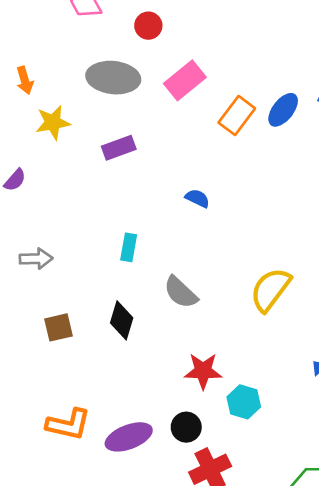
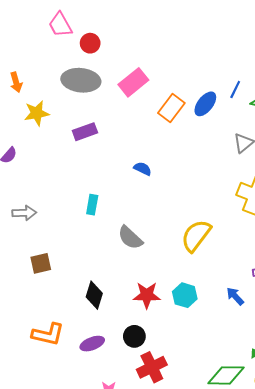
red circle: (148, 26) -> (90, 43), moved
black diamond: (122, 320) -> (94, 295), moved
cyan hexagon: (244, 402) -> (185, 295), moved
purple ellipse: (129, 437) -> (92, 344), size x0.7

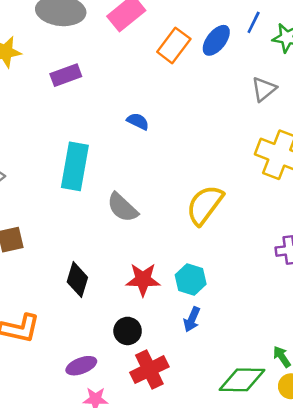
cyan rectangle: (92, 205) -> (75, 166), size x1.8
blue arrow: (235, 296) -> (192, 319), moved, turned -114
purple ellipse: (92, 344) -> (81, 366), moved

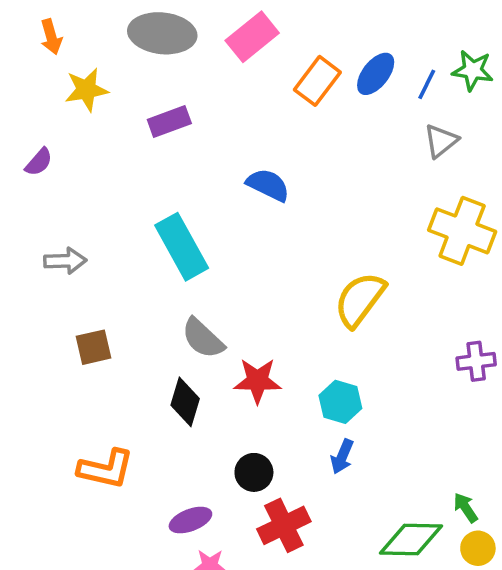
blue line: (254, 22) -> (427, 84), moved
blue semicircle: (138, 121) -> (268, 185), size x1.4
cyan rectangle: (75, 166) -> (182, 247), turned -39
gray semicircle: (122, 208) -> (203, 338), moved
red star: (143, 280) -> (257, 381), moved

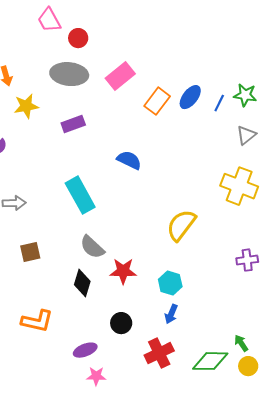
gray triangle: (441, 141) -> (246, 135), moved
red cross: (284, 525) -> (159, 353), moved

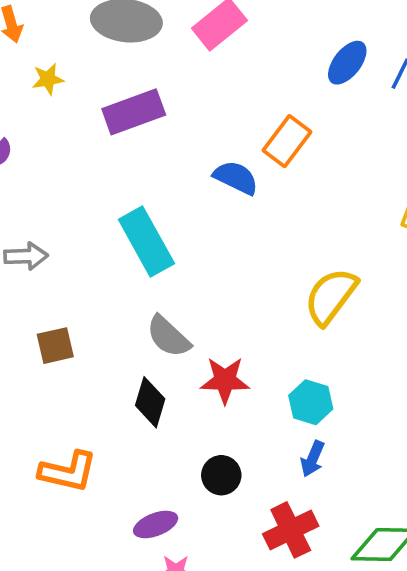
orange rectangle: (157, 101) -> (287, 141), moved
yellow star: (26, 106) -> (48, 79), size x0.7
purple rectangle: (73, 124) -> (134, 112), size x1.4

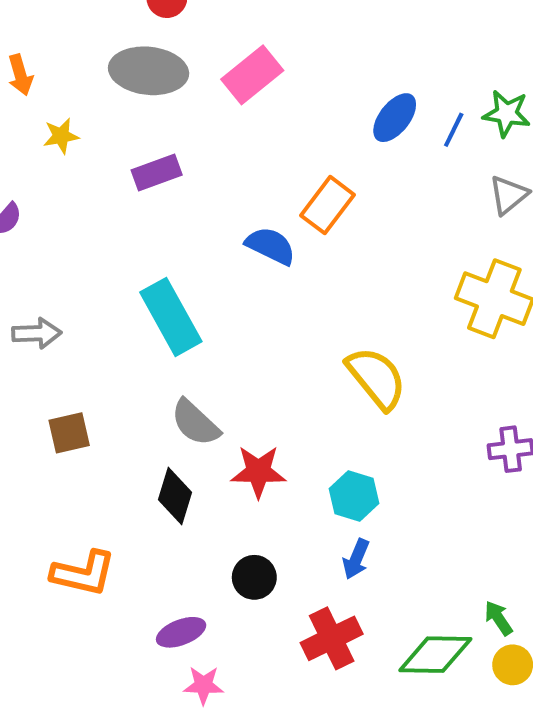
purple rectangle: (134, 112) -> (157, 173), size x0.7
yellow semicircle: (331, 296) -> (376, 378), turned 104

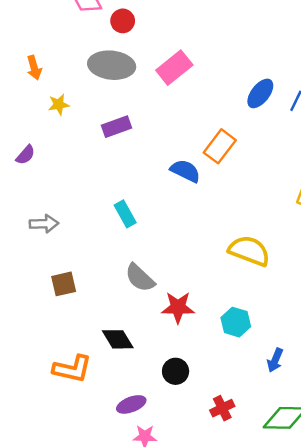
cyan rectangle: (171, 317) -> (125, 214), size x0.6
yellow semicircle: (376, 378) -> (249, 251), turned -30
black diamond: (175, 496) -> (118, 339), moved, turned -48
blue arrow: (356, 559) -> (275, 360), moved
red cross: (332, 638) -> (222, 408), size x0.7

